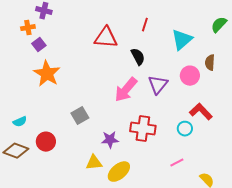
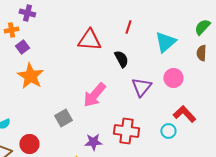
brown semicircle: (210, 63) -> (201, 53), moved
pink arrow: (126, 90) -> (94, 95), moved

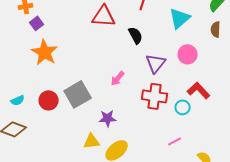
pink arrow: (94, 95) -> (118, 78), moved, size x0.6
gray square: (63, 118) -> (78, 94), size x1.5
red cross: (126, 131) -> (155, 96), moved
red circle: (29, 144) -> (49, 100), moved

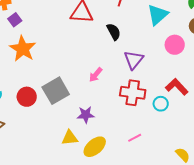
pink circle: (188, 54) -> (175, 45), moved
pink line: (175, 141) -> (135, 138), moved

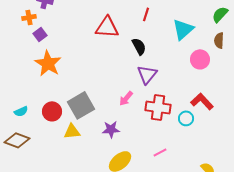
purple triangle: (134, 60) -> (147, 74), moved
pink arrow: (96, 75) -> (126, 98), moved
yellow triangle: (70, 138) -> (72, 131), moved

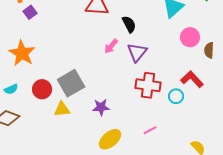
brown semicircle: (219, 40) -> (209, 50), moved
orange star: (48, 63) -> (22, 53), moved
pink arrow: (126, 98) -> (111, 46), moved

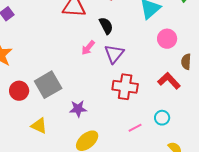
brown semicircle: (209, 50) -> (186, 62), moved
cyan circle: (176, 96) -> (162, 118), moved
yellow triangle: (62, 109) -> (39, 126), moved, turned 30
pink line: (150, 130) -> (135, 128), moved

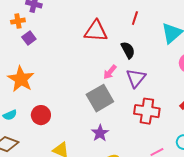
gray square: (48, 85) -> (100, 98), moved
purple star: (78, 109) -> (100, 133), turned -30

